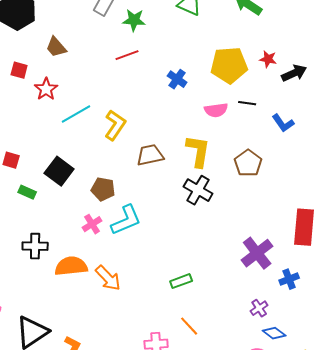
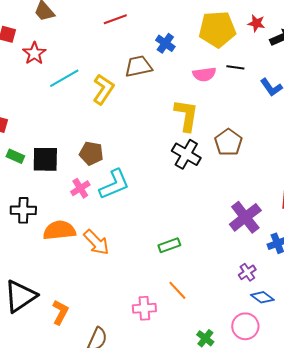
brown trapezoid: (150, 155) -> (138, 66), moved
brown pentagon: (248, 163) -> (228, 142), moved
black square: (59, 171) -> (45, 159), moved, turned -36

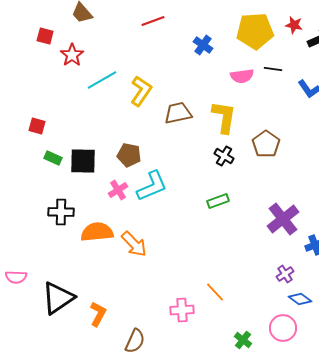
brown trapezoid: (138, 66) -> (178, 113), moved
black cross: (186, 154) -> (224, 156), size x0.7
green rectangle: (169, 245) -> (218, 201), moved

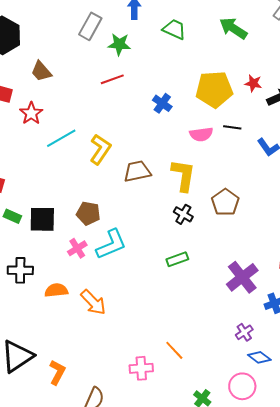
orange semicircle: (97, 232) -> (56, 290), size x0.7

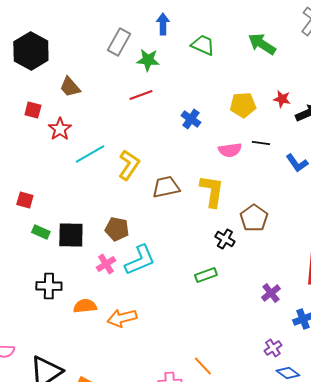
yellow pentagon: (214, 89) -> (243, 105), size x0.7
black cross: (183, 214) -> (225, 239), moved
purple cross: (242, 277) -> (271, 293), size x0.6
orange arrow: (93, 302) -> (122, 318), turned 120

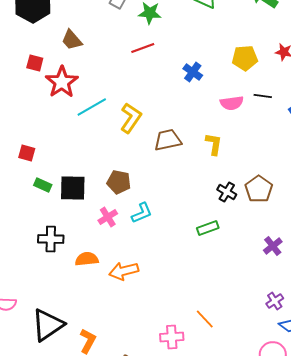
red star: (60, 129) -> (62, 82), size x1.4
yellow L-shape: (212, 191) -> (214, 144), size x0.7
brown pentagon: (254, 218) -> (259, 189), moved
cyan L-shape: (140, 260) -> (142, 213), size x0.7

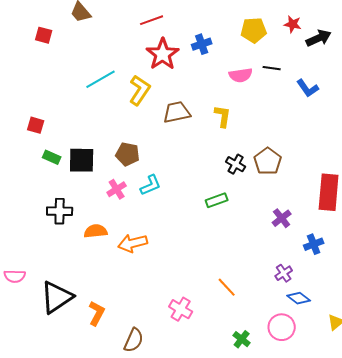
blue cross: (193, 72) -> (202, 44), turned 36
red star: (62, 82) -> (163, 54), moved
orange line: (205, 319) -> (227, 287), moved
pink cross: (172, 337) -> (181, 309), turned 35

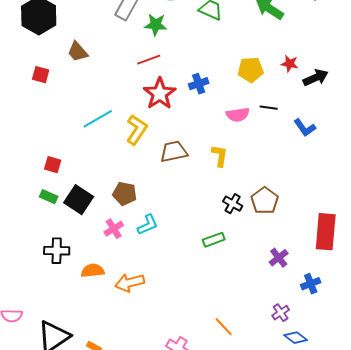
red square: (36, 125) -> (53, 165), moved
black square: (82, 160) -> (79, 200), turned 32

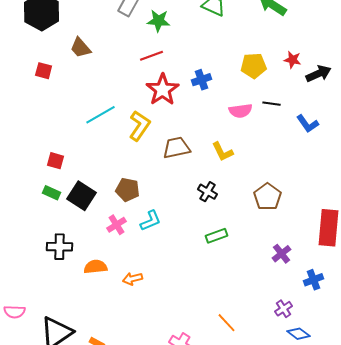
yellow L-shape: (220, 156) -> (222, 152), turned 145
black cross: (233, 204) -> (208, 192), moved
orange arrow: (130, 283) -> (132, 279), size x0.7

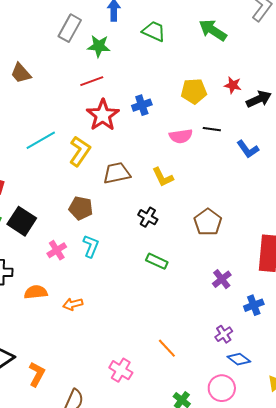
brown pentagon: (128, 190) -> (81, 208), moved
cyan L-shape: (150, 221) -> (91, 246), turned -45
green rectangle: (216, 236) -> (157, 261), turned 45

